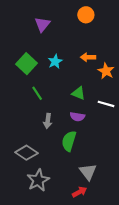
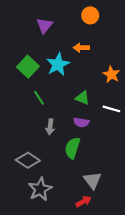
orange arrow: (88, 57) -> (81, 48), moved
cyan star: (55, 61) -> (58, 64), size x1.5

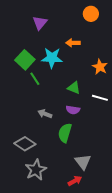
orange circle: (90, 15) -> (91, 14), moved
cyan star: (58, 64) -> (52, 58), turned 30
green line: (39, 98) -> (35, 79), moved
gray arrow: (50, 127) -> (45, 114), turned 104

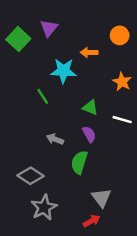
orange circle: (91, 14) -> (120, 35), moved
green square: (25, 60) -> (18, 39), moved
purple semicircle: (73, 110) -> (89, 134), turned -128

